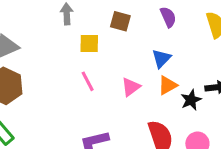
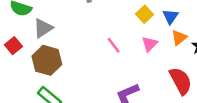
yellow square: (89, 44) -> (144, 14), moved, turned -35

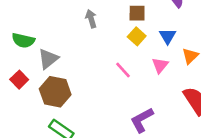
yellow square: (144, 14) -> (137, 36), moved
blue triangle: (170, 17) -> (168, 36), moved

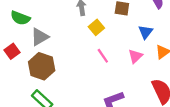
yellow square: (137, 36) -> (96, 27), moved

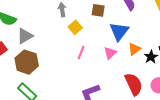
blue triangle: (146, 32) -> (119, 31), size x1.5
pink line: (103, 56) -> (81, 53), turned 56

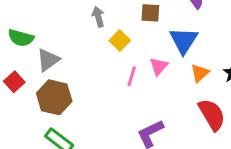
orange triangle: (134, 49) -> (200, 73), moved
pink triangle: (110, 53) -> (159, 66), moved

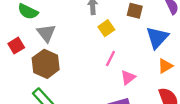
gray triangle: (48, 60) -> (46, 33), turned -42
pink triangle: (159, 66) -> (128, 77), moved

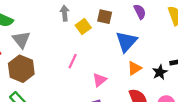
yellow square: (106, 28) -> (83, 27), moved
pink line: (110, 58) -> (73, 61), moved

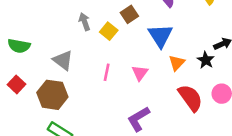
brown square: (105, 17) -> (129, 14), turned -32
gray triangle: (21, 40) -> (63, 60), moved
pink triangle: (100, 80) -> (140, 73), moved

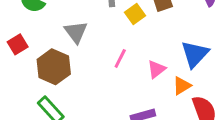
blue triangle: (160, 36) -> (195, 54), moved
orange triangle: (177, 63) -> (182, 86), moved

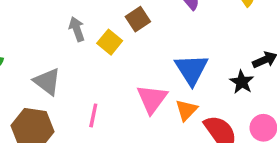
pink line: (120, 58) -> (93, 115), moved
pink triangle: (156, 69) -> (152, 99), size x1.4

